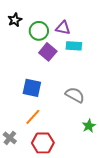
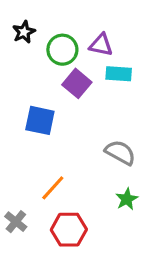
blue square: (32, 88) -> (40, 120), moved
green star: (89, 126) -> (127, 199), moved

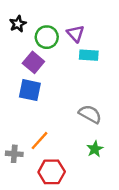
purple triangle: (101, 45) -> (76, 33), turned 36
purple square: (77, 83) -> (33, 62), moved
gray cross: (16, 222) -> (14, 154), moved, turned -35

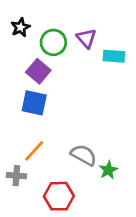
cyan rectangle: (89, 55) -> (114, 56), moved
gray semicircle: (90, 114) -> (84, 155), moved
orange line: (39, 141) -> (34, 151), moved

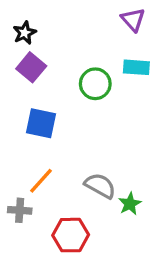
purple triangle: (86, 38) -> (133, 20), moved
green circle: (53, 42) -> (95, 84), moved
purple square: (38, 71) -> (31, 67), moved

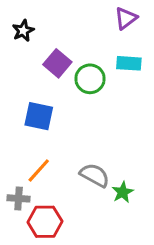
purple triangle: (133, 20) -> (126, 18), turned 35
purple square: (31, 67) -> (57, 63), moved
red hexagon: (71, 235) -> (45, 222), moved

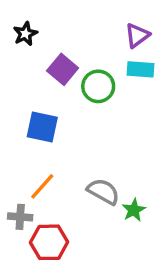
purple triangle: (126, 18) -> (137, 35), moved

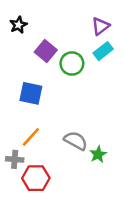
cyan rectangle: (141, 69) -> (103, 51), turned -42

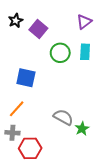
purple square: (46, 51) -> (38, 29), moved
cyan rectangle: (103, 51) -> (85, 52), moved, turned -49
orange line: (31, 137) -> (17, 109), moved

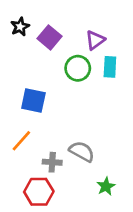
purple triangle: (84, 22) -> (95, 40), moved
green star: (82, 129) -> (106, 186), moved
gray cross: (12, 133) -> (52, 162), moved

